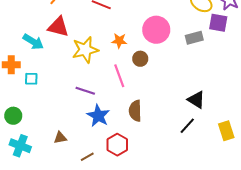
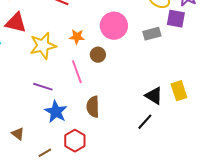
yellow rectangle: (226, 131) -> (179, 91), moved
brown triangle: (60, 138) -> (18, 134), turned 48

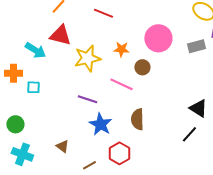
pink line: (77, 72) -> (121, 84), turned -45

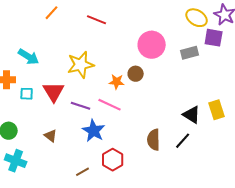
red triangle: (60, 35) -> (54, 92), moved, turned 45
orange star: (121, 49) -> (117, 82), moved
pink line: (121, 84) -> (110, 105), moved
brown semicircle: (137, 119) -> (154, 140), moved
brown triangle: (62, 146) -> (51, 136), moved

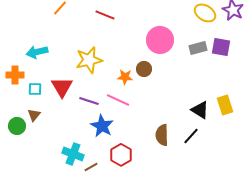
purple square: (214, 38) -> (221, 47), moved
cyan arrow: (29, 57) -> (37, 52), turned 135
brown triangle: (51, 136) -> (34, 115), moved, turned 32
cyan cross: (16, 161) -> (73, 154), moved

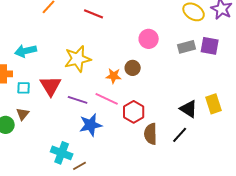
pink circle: (160, 40) -> (149, 39), size x0.7
blue star: (102, 126) -> (91, 125), turned 30
red hexagon: (121, 155) -> (134, 112), moved

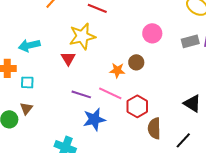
yellow star: (78, 59) -> (82, 36), moved
red triangle: (51, 86) -> (68, 58), moved, size x0.7
black line: (180, 135) -> (183, 140), moved

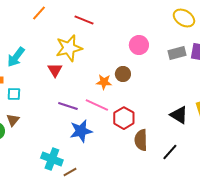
cyan arrow: (29, 45) -> (16, 57), turned -40

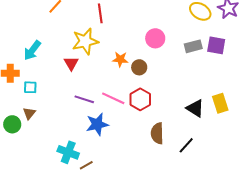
red line: (84, 20) -> (100, 13), turned 60
orange star: (104, 82) -> (120, 59), moved
red hexagon: (124, 118) -> (140, 99), moved

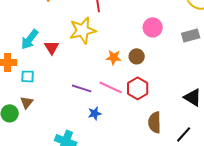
orange star: (120, 59) -> (114, 57), moved
red triangle: (71, 63) -> (52, 47), moved
blue star: (97, 124) -> (95, 113), size x0.6

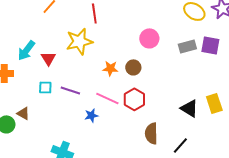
cyan square: (28, 76) -> (45, 87), moved
purple line: (82, 88) -> (70, 90), moved
brown triangle: (27, 102) -> (23, 113), turned -40
blue star: (95, 113) -> (91, 115), moved

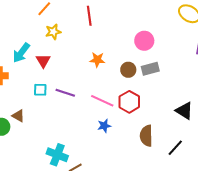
yellow star: (79, 41) -> (53, 32), moved, size x0.6
gray rectangle: (187, 46) -> (150, 69), moved
orange star: (110, 68) -> (97, 60), moved
blue star: (91, 115) -> (104, 126), moved

